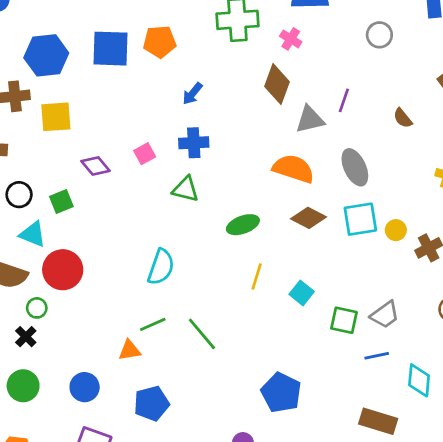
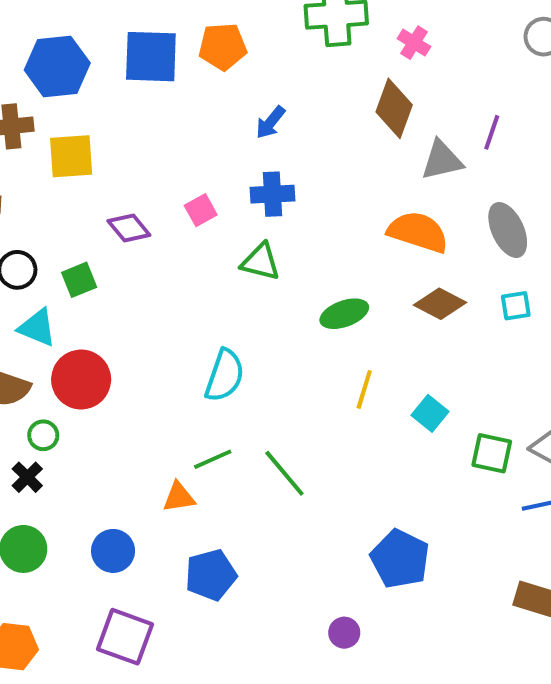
cyan square: (360, 219) -> (516, 306), size x0.6

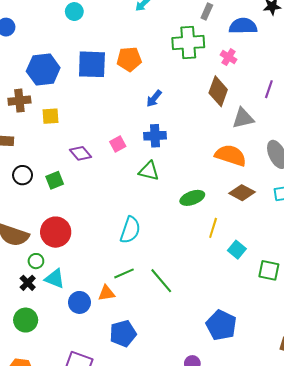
purple line: (492, 132) -> (269, 89), moved
yellow square: (71, 156) -> (50, 116), size x0.7
cyan triangle: (37, 328) -> (55, 279), moved
yellow line: (364, 389) -> (213, 228), moved
blue circle: (113, 551) -> (79, 302), moved

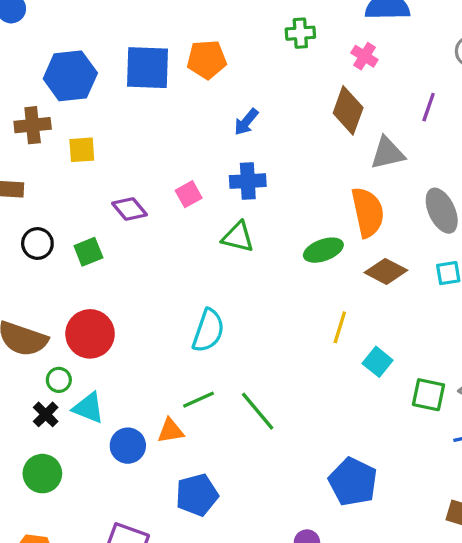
green cross: (188, 43) -> (300, 33), size x0.6
orange semicircle: (231, 155) -> (368, 212), turned 60
green ellipse: (192, 198) -> (323, 250), moved

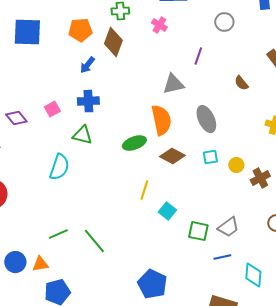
orange pentagon: (207, 59) -> (80, 30), moved
brown diamond: (348, 110) -> (113, 42), moved
cyan semicircle: (208, 331) -> (59, 167), moved
orange triangle: (171, 431) -> (40, 264), moved

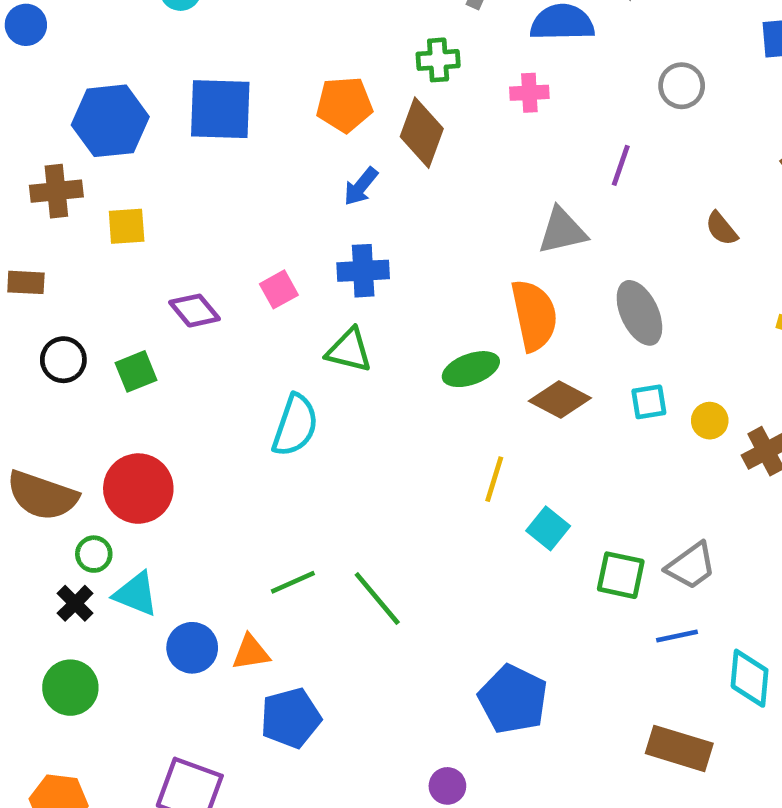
pink cross: (159, 25) -> (529, 93), turned -35

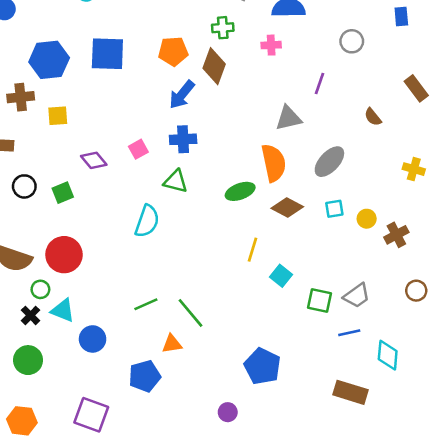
blue arrow: (361, 186) -> (182, 95), size x1.4
gray ellipse: (639, 313) -> (329, 162), turned 68
orange triangle: (251, 652) -> (172, 344), moved

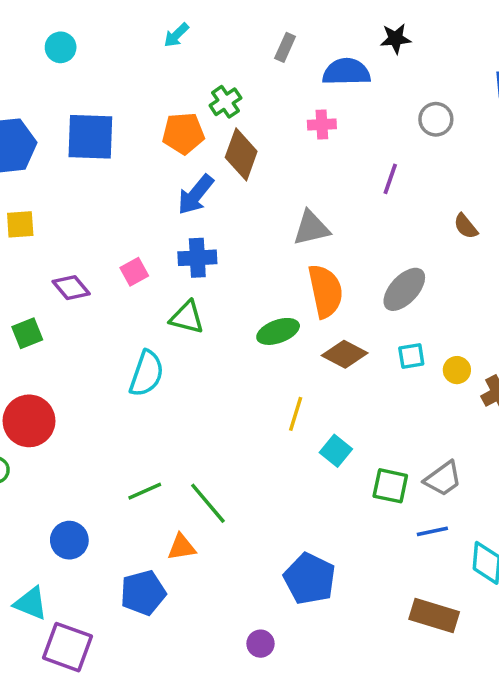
green cross: (223, 28) -> (225, 102), moved, turned -30
gray triangle: (288, 118) -> (311, 228), moved
cyan triangle: (63, 310) -> (31, 603), moved

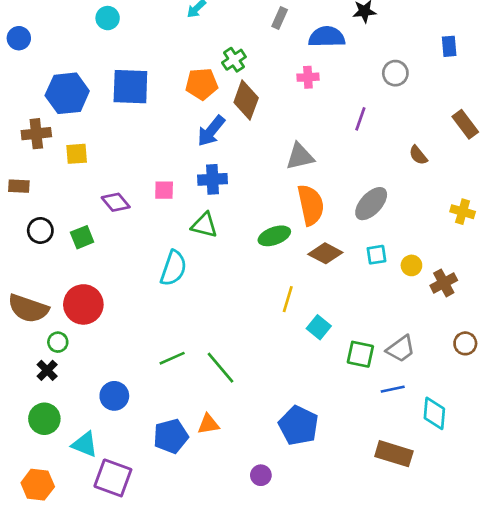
pink square: (134, 272) -> (164, 190), turned 30
orange triangle: (182, 547) -> (208, 424), moved

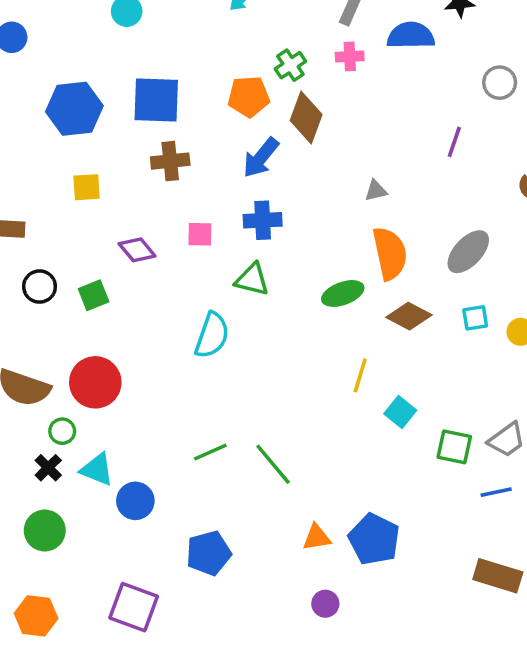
pink cross: (308, 77) -> (350, 56), moved
brown cross: (36, 134) -> (170, 161), moved
gray triangle: (300, 157) -> (376, 191), size x0.6
orange triangle: (208, 424) -> (317, 537), moved
cyan triangle: (85, 444) -> (97, 469), moved

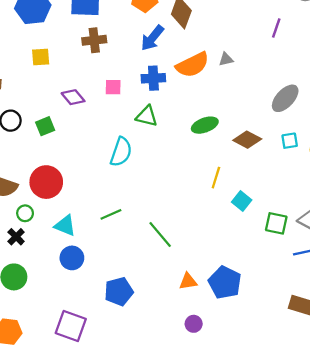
orange semicircle: (390, 253) -> (192, 65), moved, turned 76
green line: (210, 452) -> (111, 214), moved
cyan triangle: (97, 469) -> (65, 226), moved

